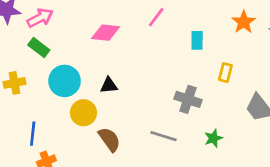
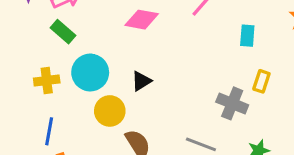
yellow rectangle: (225, 73) -> (261, 81), moved
yellow cross: (14, 83) -> (47, 81), moved
black triangle: (109, 85) -> (141, 81), turned -30

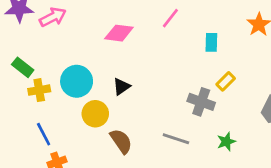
green rectangle: (63, 32) -> (23, 67), moved
yellow rectangle: (261, 81) -> (226, 81), turned 30
blue line: (49, 131) -> (44, 134), turned -35

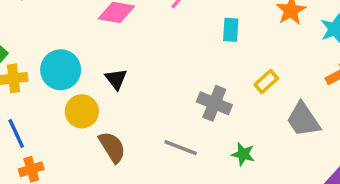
yellow rectangle: (226, 81) -> (266, 81), moved
black triangle: (121, 86) -> (116, 79), turned -36
green star: (226, 142) -> (243, 154), turned 30

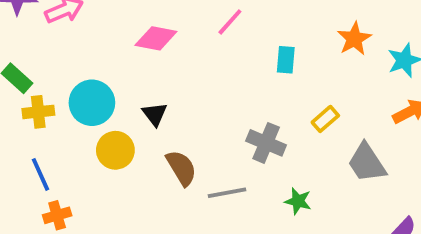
brown semicircle: (112, 147) -> (181, 168), moved
gray line: (181, 148) -> (227, 193), turned -32

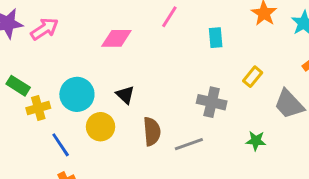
brown semicircle: (181, 168) -> (152, 131), turned 36
blue line: (41, 174) -> (61, 145), moved
green star: (298, 201) -> (256, 141), moved

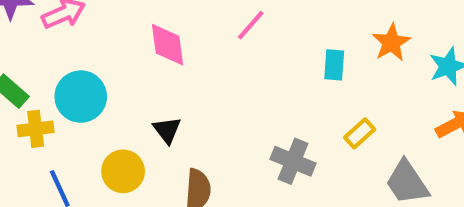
pink diamond: (116, 38) -> (168, 45), turned 72
cyan rectangle: (216, 38) -> (334, 65), moved
cyan circle: (77, 94) -> (81, 97), moved

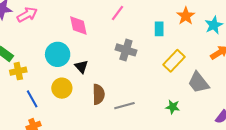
cyan circle: (81, 97) -> (58, 54), moved
yellow rectangle: (360, 133) -> (174, 61), size x1.5
gray cross: (293, 161) -> (126, 50), moved

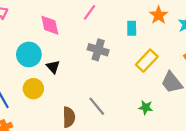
brown semicircle: (98, 94) -> (69, 117), moved
gray line: (124, 106) -> (97, 106), turned 66

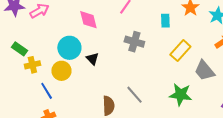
yellow circle: (33, 89) -> (61, 71), moved
green star: (146, 107) -> (181, 95), size x1.6

